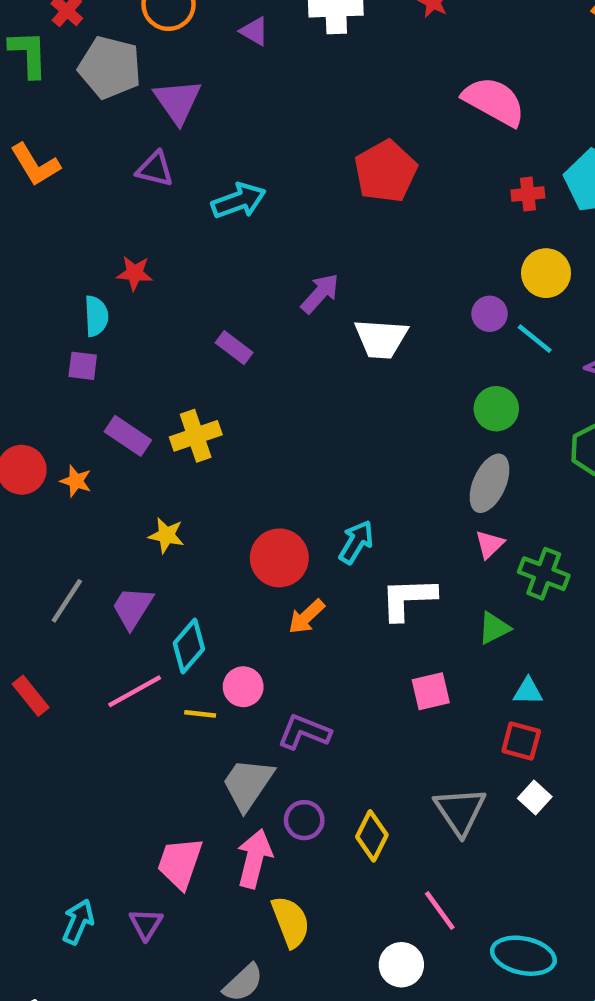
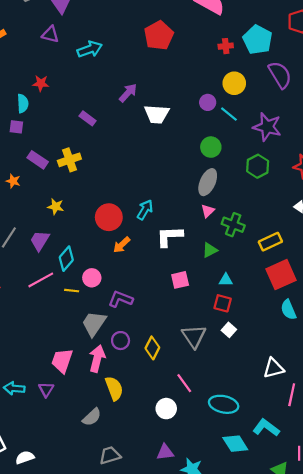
cyan arrow: (78, 922) -> (14, 388), turned -108

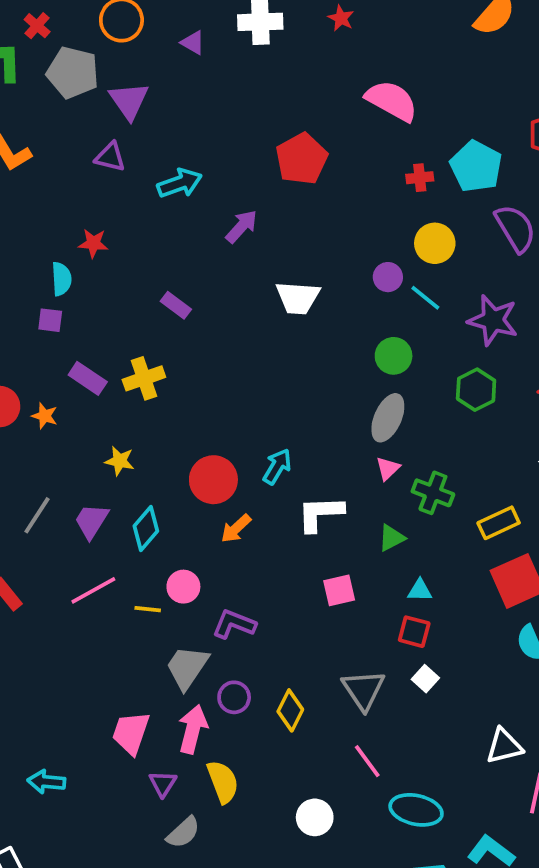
purple arrow: (128, 93) -> (242, 226), moved
cyan diamond: (66, 259) -> (146, 528), moved
pink line: (184, 383) -> (367, 761), moved
purple triangle: (46, 389) -> (163, 784), moved

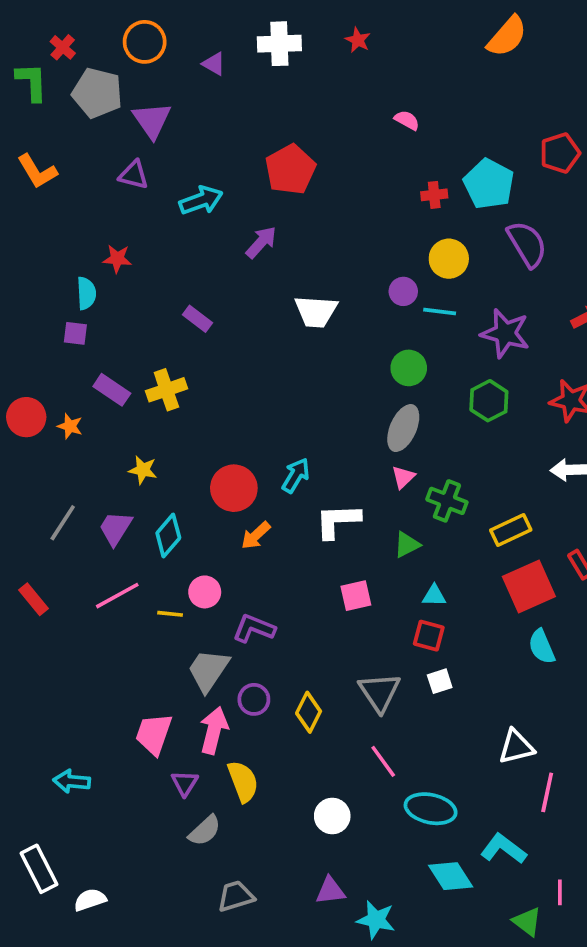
pink semicircle: (392, 101) -> (407, 120), size x0.5
red pentagon: (302, 159) -> (290, 169), moved
cyan line: (425, 298) -> (440, 311), turned -32
white square: (425, 679) -> (440, 681), turned 30

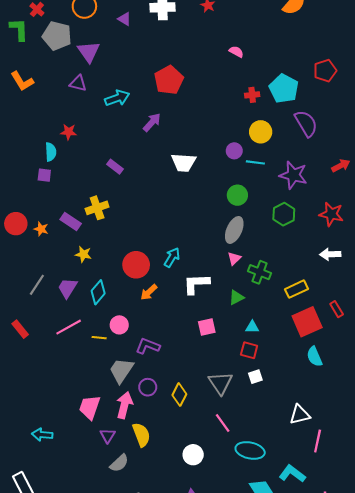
purple rectangle: (112, 390) -> (71, 222), moved

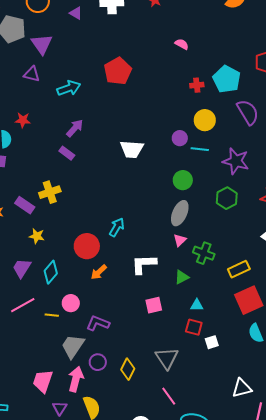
purple arrow: (152, 122) -> (75, 128), moved
cyan arrow: (172, 257) -> (117, 227), moved
white square: (255, 377) -> (212, 342), moved

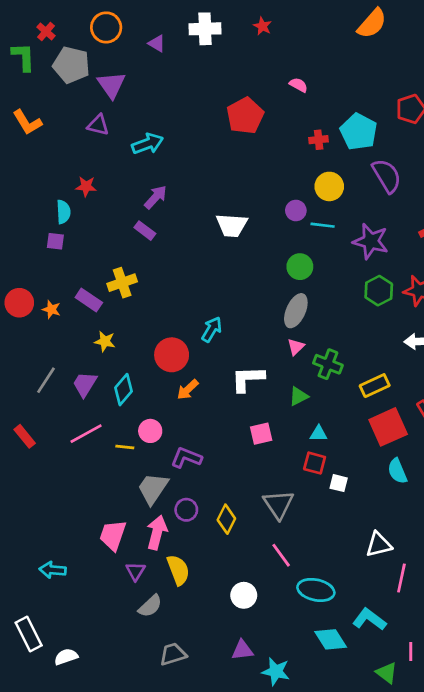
red pentagon: (118, 71) -> (245, 116), moved
green hexagon: (227, 198) -> (379, 291), moved
white square: (212, 342) -> (339, 483), turned 32

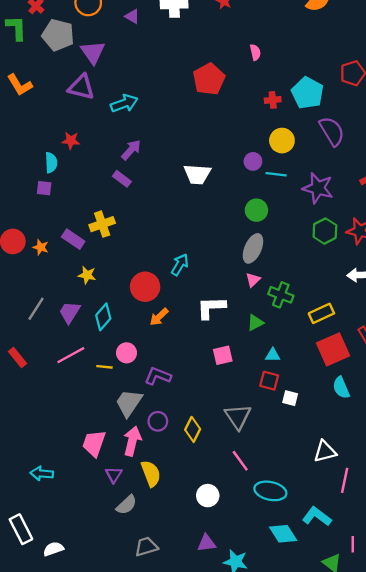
pink semicircle: (299, 85) -> (255, 52), turned 49
purple triangle: (98, 125) -> (81, 87), size x1.4

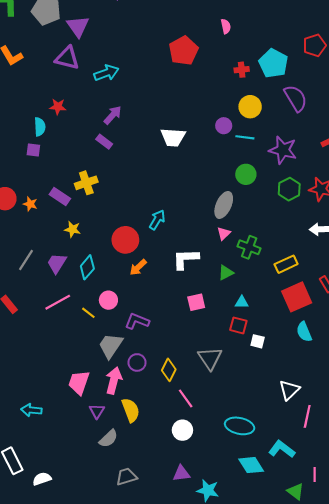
green circle: (256, 210) -> (246, 174), moved
yellow line: (104, 367) -> (88, 313), turned 32
white triangle: (325, 451) -> (289, 390), turned -30
pink line: (240, 461) -> (186, 398), moved

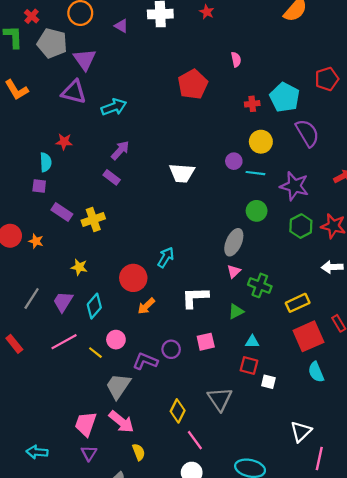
purple rectangle: (60, 197) -> (62, 212), moved
purple circle: (137, 362) -> (171, 349), moved
pink arrow: (114, 380) -> (121, 422), turned 115
yellow semicircle: (131, 410) -> (139, 452), size x0.7
purple triangle: (97, 411) -> (89, 453), moved

